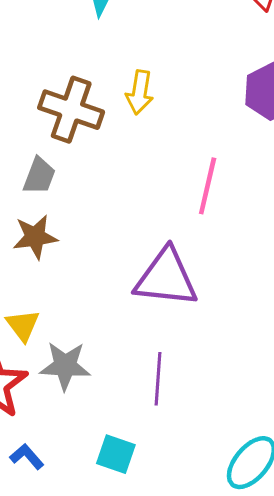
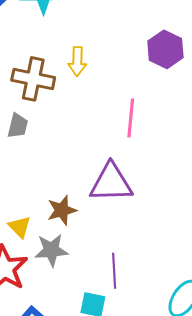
brown star: (35, 237) -> (62, 210), moved
purple line: (158, 379) -> (114, 271), moved

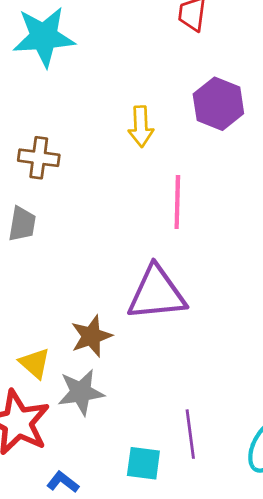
yellow arrow: (77, 61) -> (141, 127), moved
brown cross: (33, 79) -> (39, 158), size x0.7
purple line: (114, 271) -> (190, 434), moved

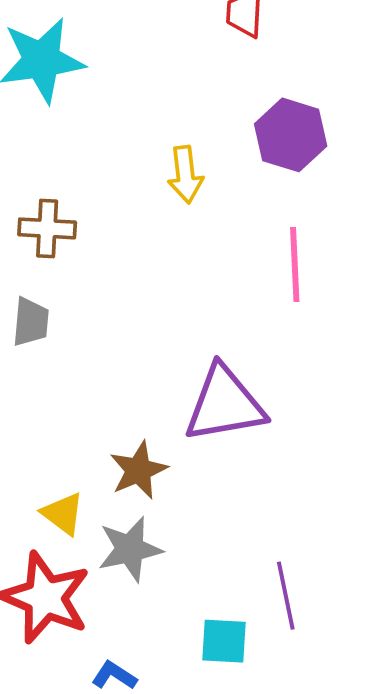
pink line: (177, 202) -> (295, 264), moved

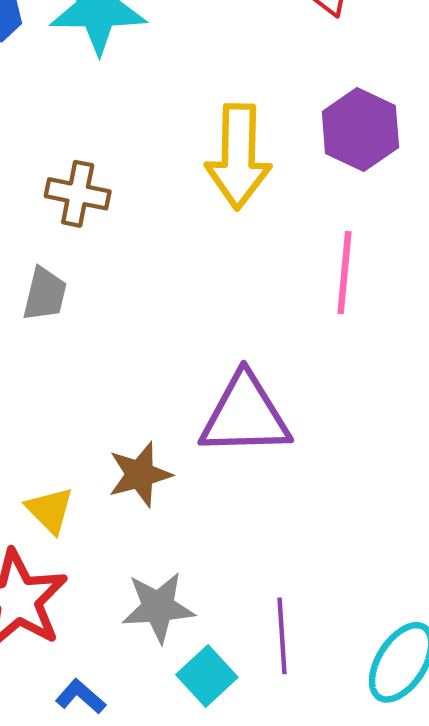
yellow arrow: (185, 175) -> (238, 156), size x1.6
gray star: (130, 549) -> (158, 607), moved
cyan square: (224, 641) -> (207, 676), turned 36

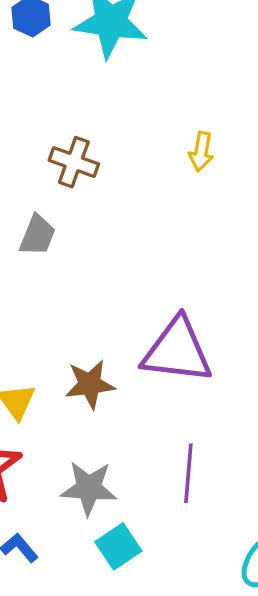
yellow arrow: (238, 156) -> (201, 152), size x0.5
purple line: (282, 636) -> (188, 473), moved

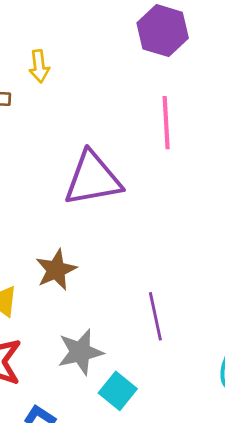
yellow arrow: (201, 152) -> (39, 66), moved
purple triangle: (177, 351) -> (93, 179), moved

